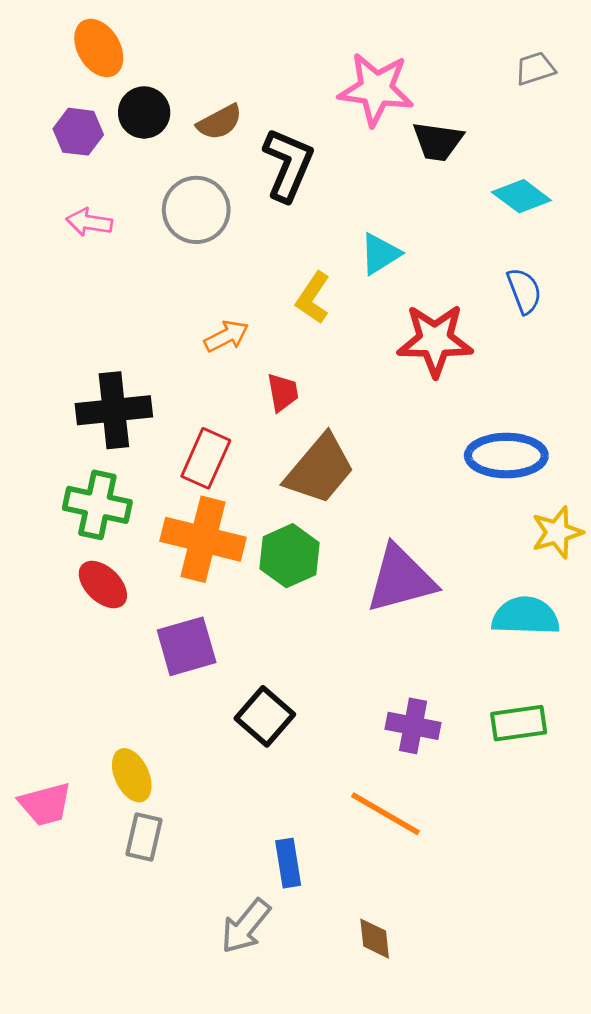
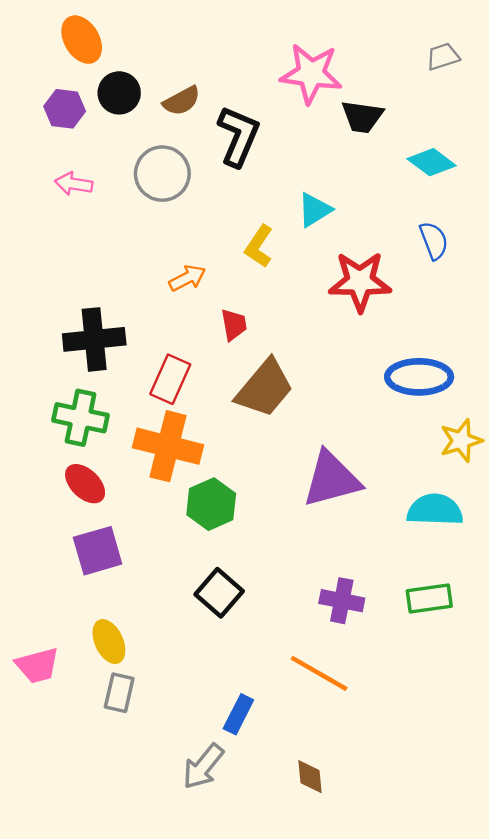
green hexagon: (290, 556) -> (211, 504), moved
purple square: (187, 646) -> (98, 551), moved
blue rectangle: (288, 863) -> (238, 714), turned 36

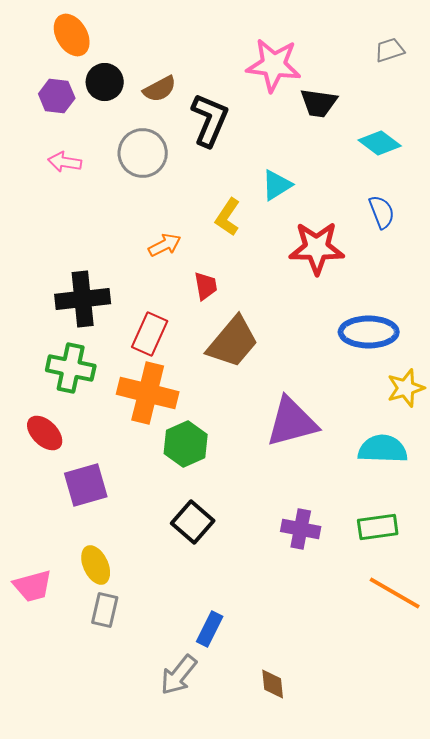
red ellipse: (85, 484) -> (45, 433), moved
orange line: (319, 673) -> (395, 593), moved

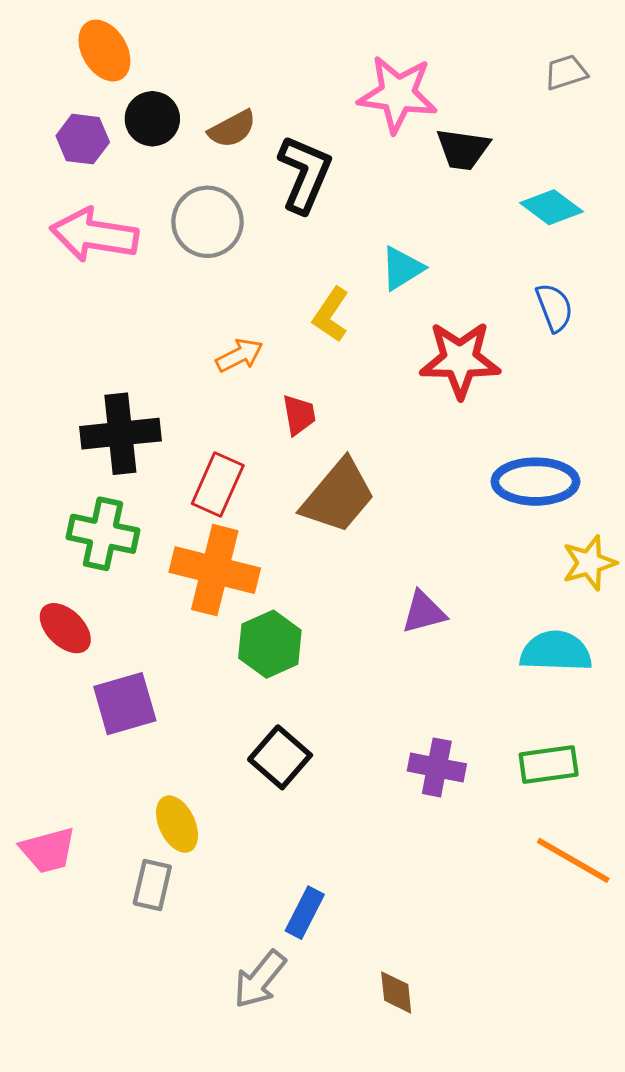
pink arrow: (65, 162) -> (94, 235), size x1.8
purple triangle: (292, 422) -> (424, 612), size x0.6
yellow ellipse: (96, 565) -> (177, 824), moved

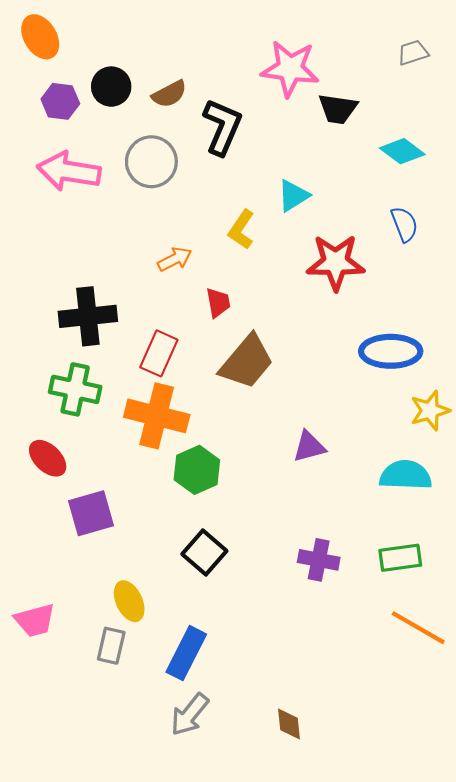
orange ellipse: (104, 51) -> (40, 37), moved
blue rectangle: (305, 913) -> (186, 653), moved, size x1.4

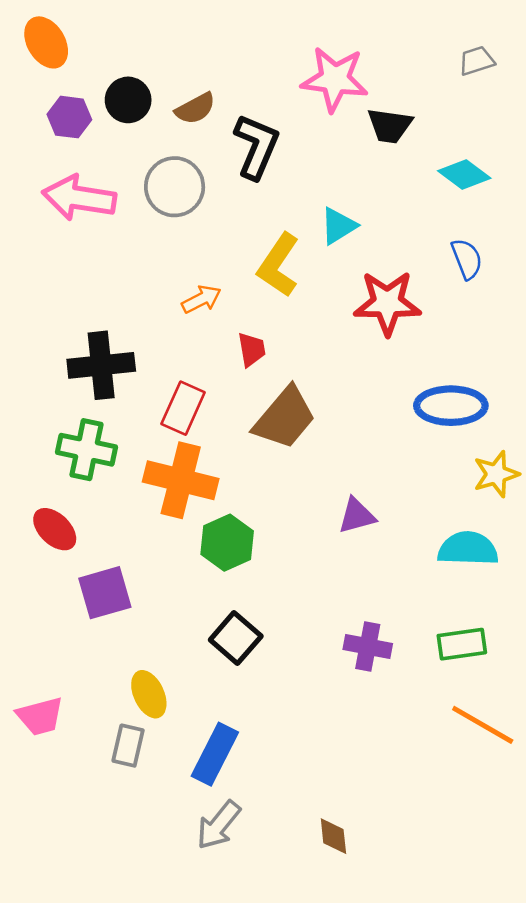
yellow L-shape: (241, 230) -> (278, 265), size x1.4

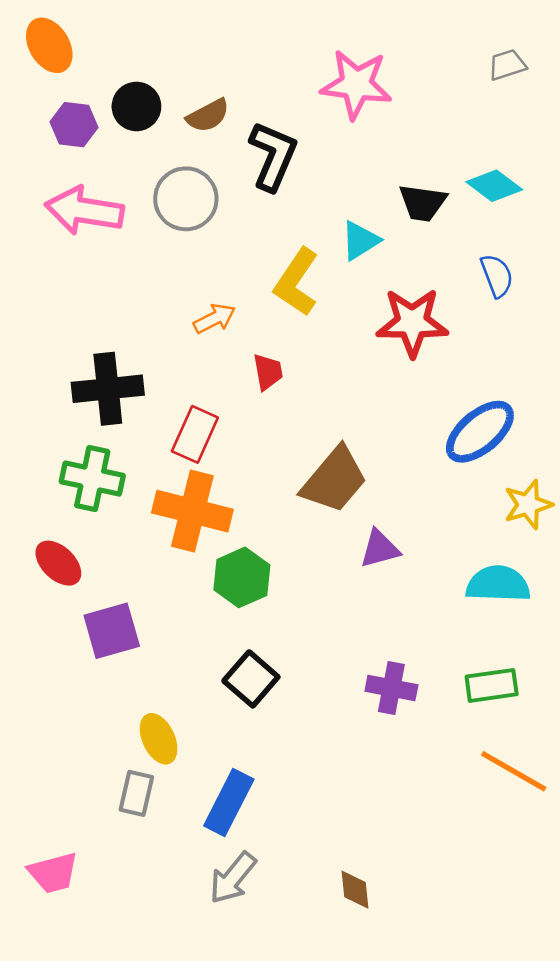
black trapezoid: (390, 126) -> (423, 203), moved
blue ellipse: (451, 406) -> (480, 432), turned -40
brown trapezoid: (285, 418) -> (334, 480), moved
pink trapezoid: (40, 716) -> (53, 873), moved

